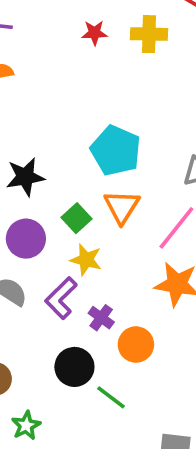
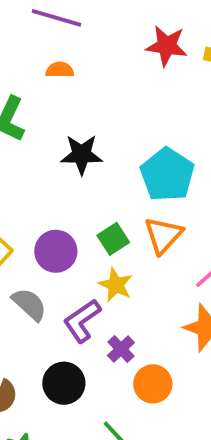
red star: (95, 33) -> (167, 46), size x1.5
black star: (25, 177) -> (82, 155), moved
black circle: (74, 367) -> (64, 383), moved

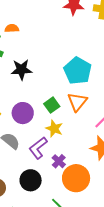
orange semicircle: (60, 70) -> (12, 28), moved
black star: (82, 155) -> (21, 70), moved
orange circle: (153, 384) -> (76, 178), size x1.4

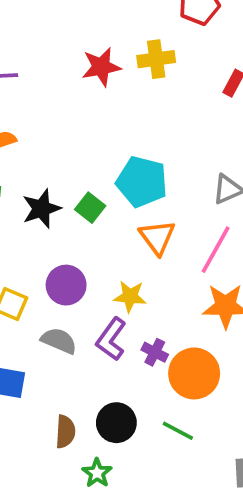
green square: (52, 105) -> (90, 208), moved
black circle: (31, 180) -> (116, 423), moved

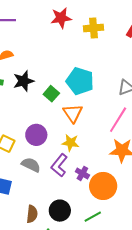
yellow cross: (156, 59) -> (94, 28), moved
black star: (41, 209) -> (24, 81), moved
orange triangle: (157, 237) -> (73, 113), moved
green line: (178, 431) -> (93, 217), turned -60

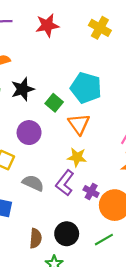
red star: (61, 18) -> (47, 25), moved
yellow cross: (94, 28) -> (100, 28), turned 36
purple circle: (36, 135) -> (29, 133), moved

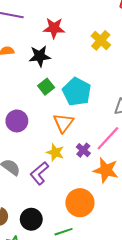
black star: (23, 89) -> (40, 56), moved
green square: (54, 103) -> (46, 87), moved
purple cross: (91, 192) -> (83, 150), moved

